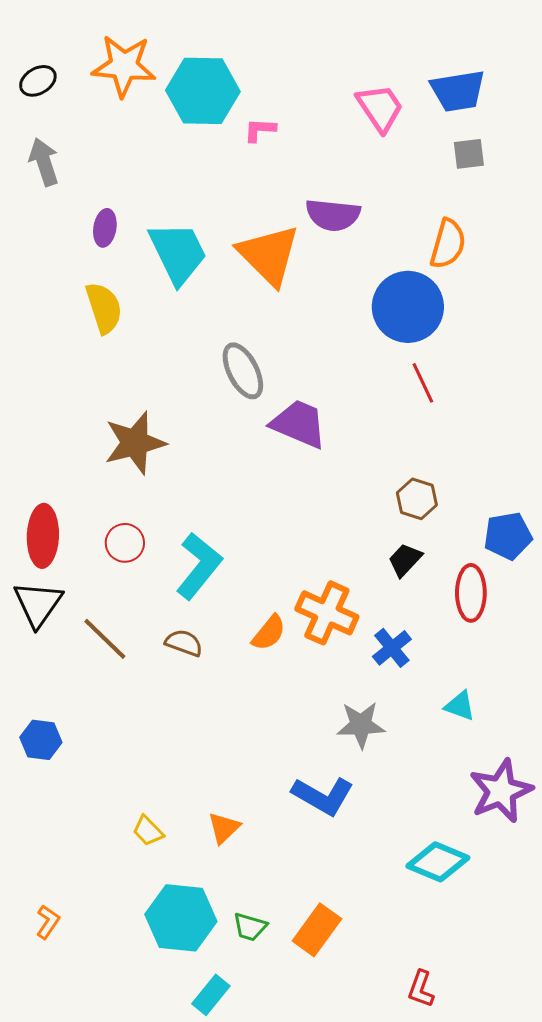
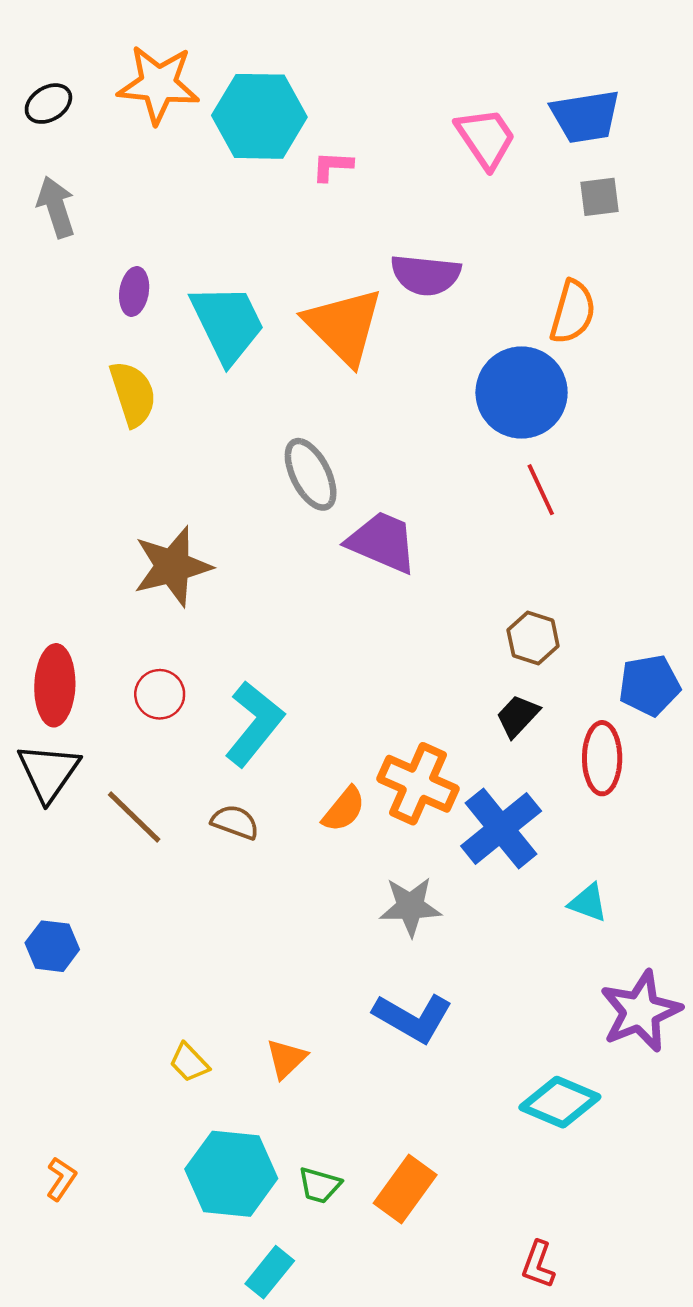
blue cross: (392, 648) -> (501, 829), size x1.6
gray star: (361, 725) -> (410, 907), moved

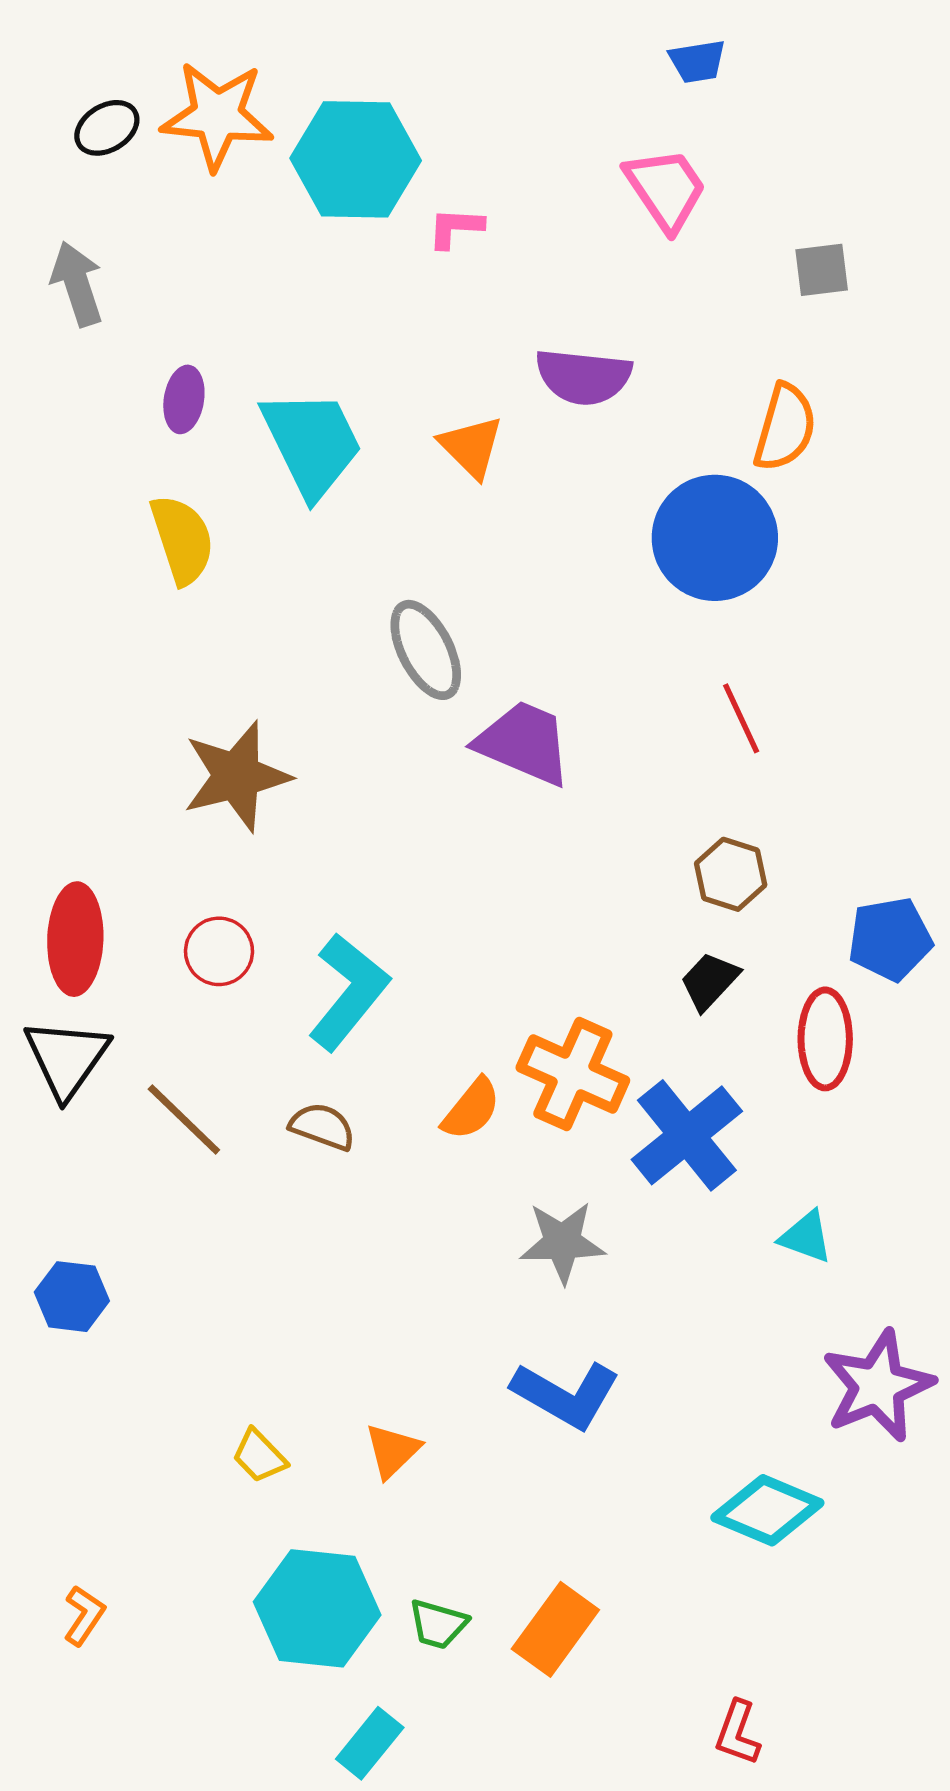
black ellipse: (48, 104) -> (107, 128), moved
blue trapezoid: (585, 116) -> (697, 61), moved, size x0.6
orange triangle: (344, 326) -> (471, 447), size x0.6
red line: (541, 490) -> (741, 718), moved

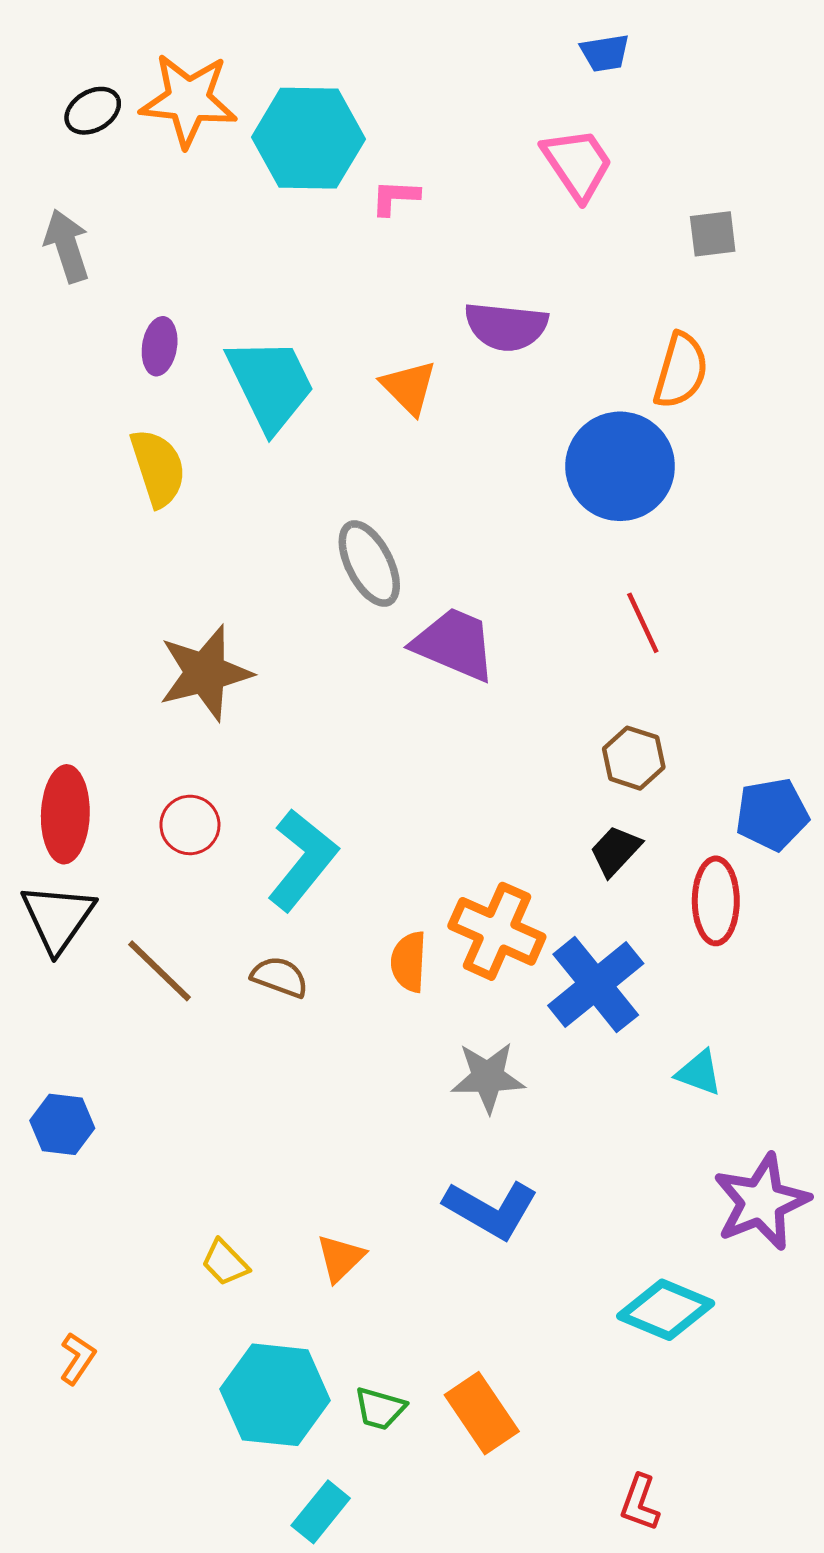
orange semicircle: (471, 1109) -> (409, 962), turned 144
orange L-shape: (84, 1615) -> (77, 1358), moved
orange rectangle: (555, 1629) -> (482, 1413), turned -70

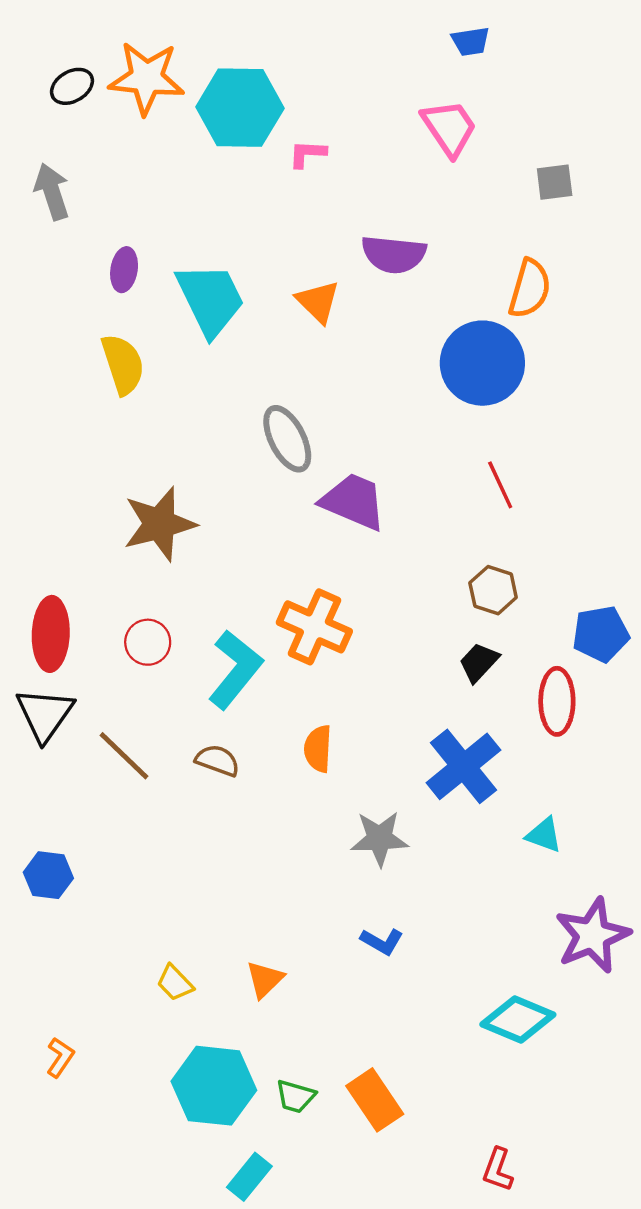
orange cross: (497, 931) -> (314, 627), moved
blue L-shape: (491, 1209) -> (382, 941), size x0.6

